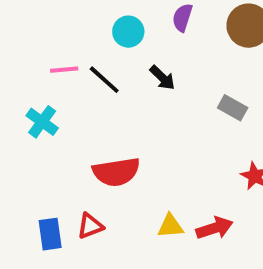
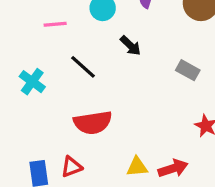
pink line: (64, 70) -> (55, 24), moved
black line: (104, 80) -> (83, 67), moved

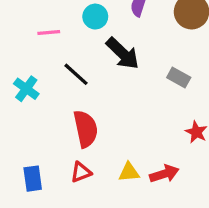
black arrow: (130, 46) -> (123, 53), size x1.6
red semicircle: (93, 123) -> (86, 129), turned -93
red triangle: (72, 167) -> (81, 172), moved

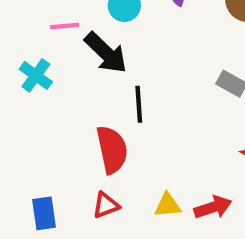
black arrow: (123, 53) -> (106, 53), moved
black line: (76, 74) -> (139, 104), moved, turned 44
cyan cross: (26, 89) -> (36, 75), moved

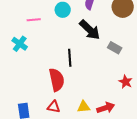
black arrow: (106, 53) -> (90, 30), moved
red triangle: (106, 205) -> (54, 107), turned 32

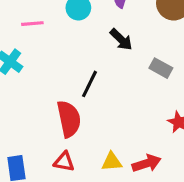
black arrow: (90, 30) -> (121, 39), size x0.7
black line: (70, 58) -> (89, 84), turned 30

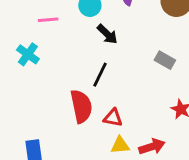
black arrow: (121, 39) -> (107, 34), moved
red triangle: (64, 162) -> (113, 118), moved

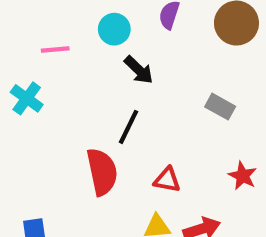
red triangle: (113, 118) -> (167, 180), moved

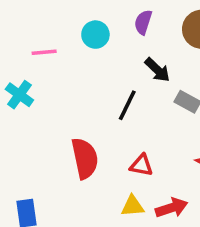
black arrow: (139, 70) -> (157, 70), moved
black line: (129, 127) -> (127, 105), moved

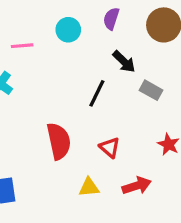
red triangle: (141, 165) -> (110, 147), turned 30
yellow triangle: (133, 206) -> (89, 187), moved

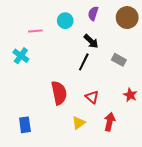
black arrow: (124, 62) -> (91, 41), moved
red arrow: (137, 186) -> (110, 122), turned -60
yellow triangle: (89, 187) -> (79, 123), turned -32

